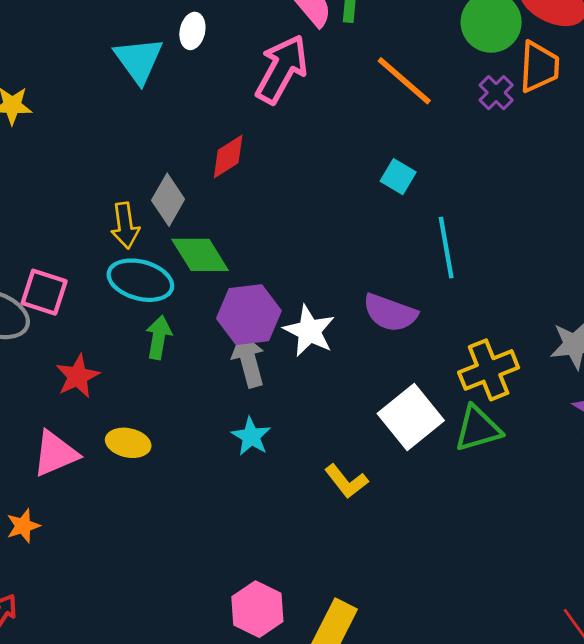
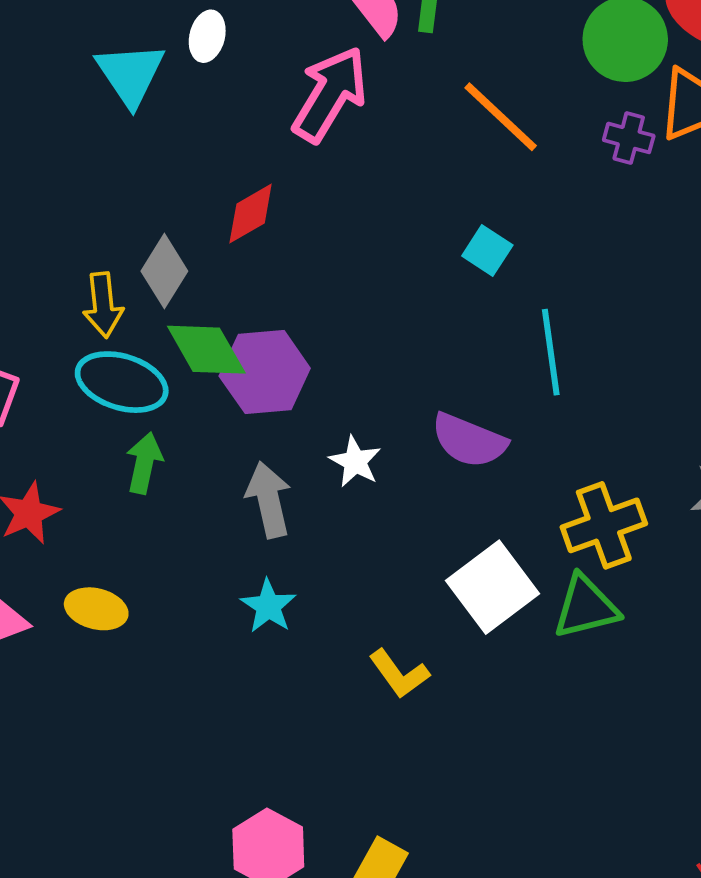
purple cross: (496, 93) -> (629, 138), turned -32
purple hexagon: (249, 315) -> (265, 372), moved
white star: (309, 331) -> (355, 462), size x0.7

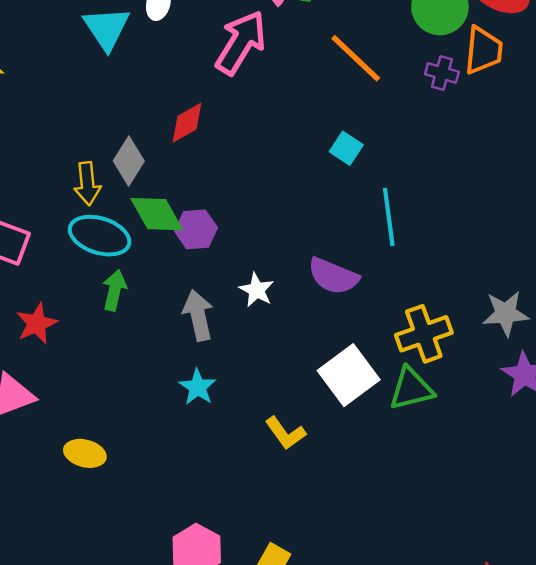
purple hexagon: (265, 372) -> (196, 229), size x0.7
yellow ellipse: (96, 609) -> (85, 453), moved

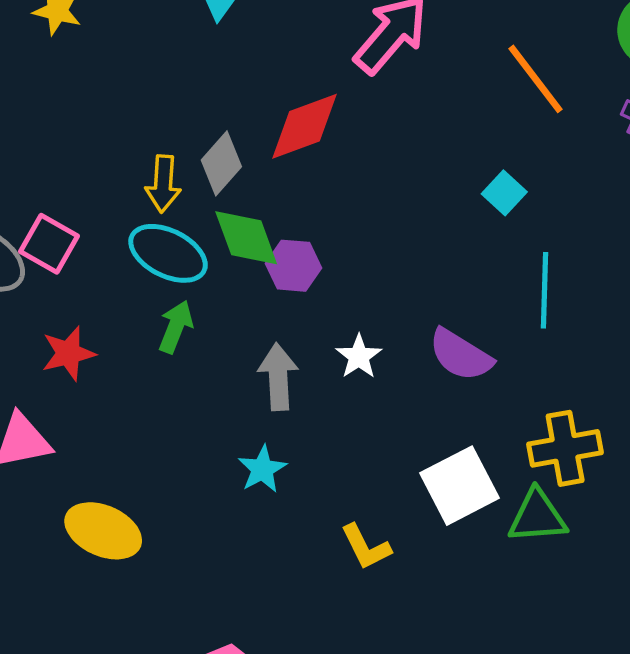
red diamond: (187, 123) -> (305, 126), size x1.4
yellow ellipse: (85, 453) -> (103, 531), size x1.4

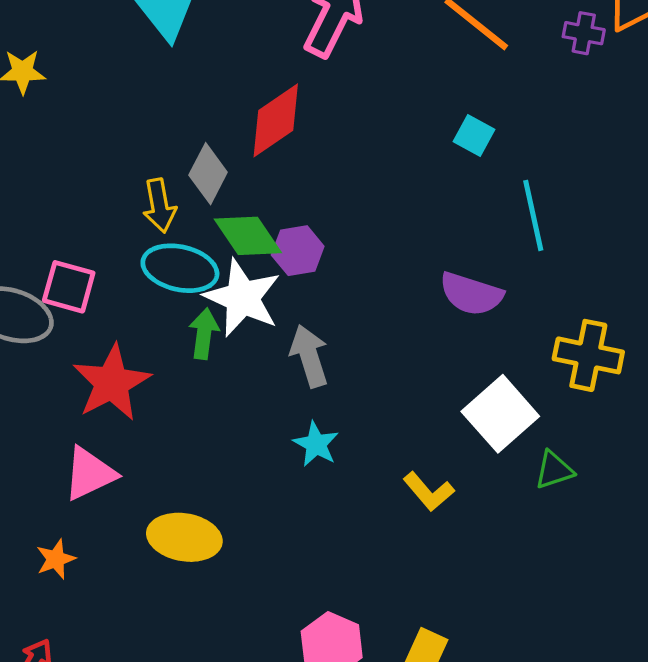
red star: (68, 353) -> (112, 383), size x1.5
white star: (359, 357) -> (242, 298), moved, size x1.8
yellow cross: (565, 448) -> (588, 355), turned 36
green triangle: (537, 516) -> (554, 470), moved, size x0.7

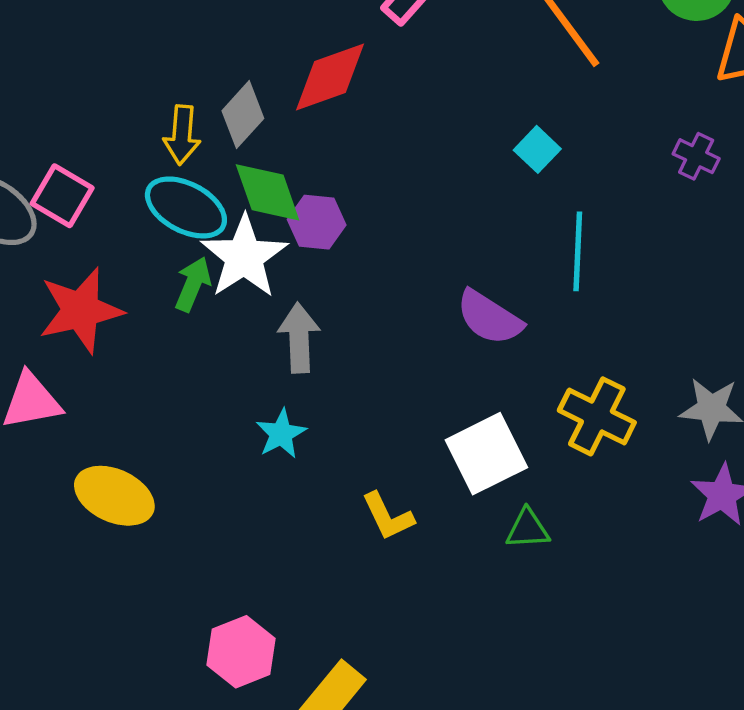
purple cross: (584, 33) -> (696, 156), moved

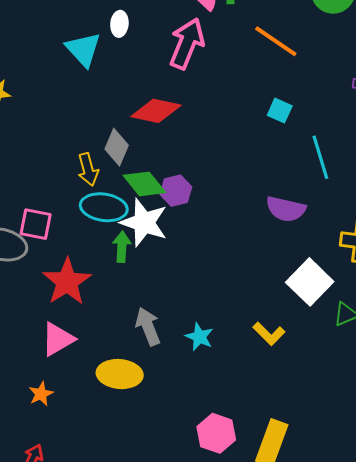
red diamond: (330, 77) -> (156, 111), turned 51
gray arrow: (299, 338) -> (148, 326), moved
cyan star: (281, 434) -> (199, 337), moved

